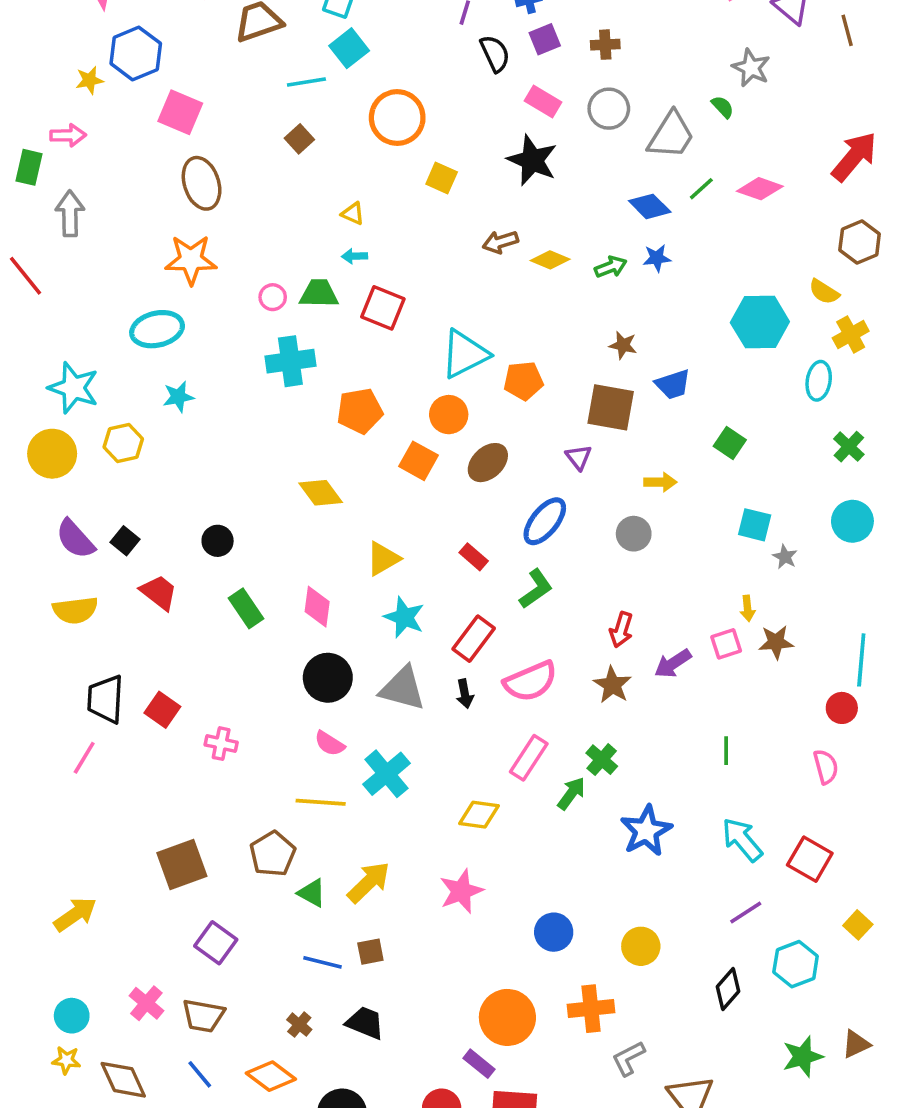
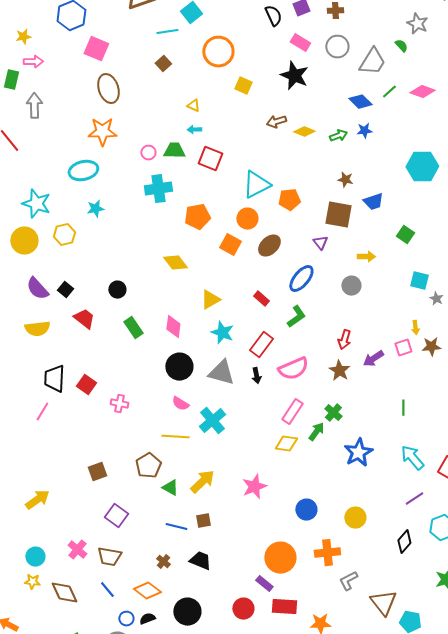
yellow star: (89, 80) -> (23, 37), moved
yellow diamond: (479, 815) -> (286, 444), moved
brown square: (182, 864) -> (97, 472), size x0.7

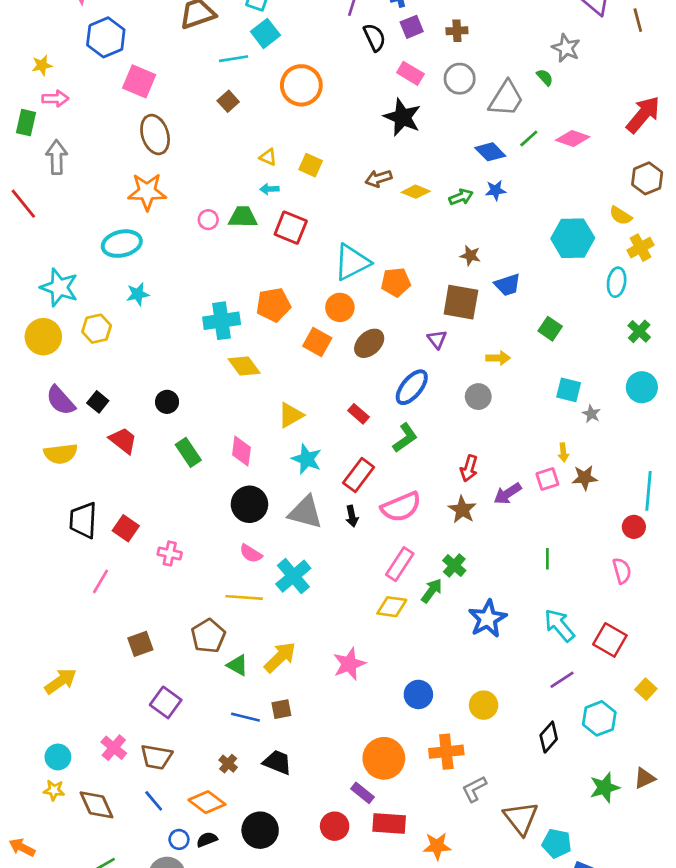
yellow square: (243, 86) -> (311, 165), moved
cyan cross: (158, 189) -> (222, 321), moved
pink line: (42, 412) -> (100, 581), moved

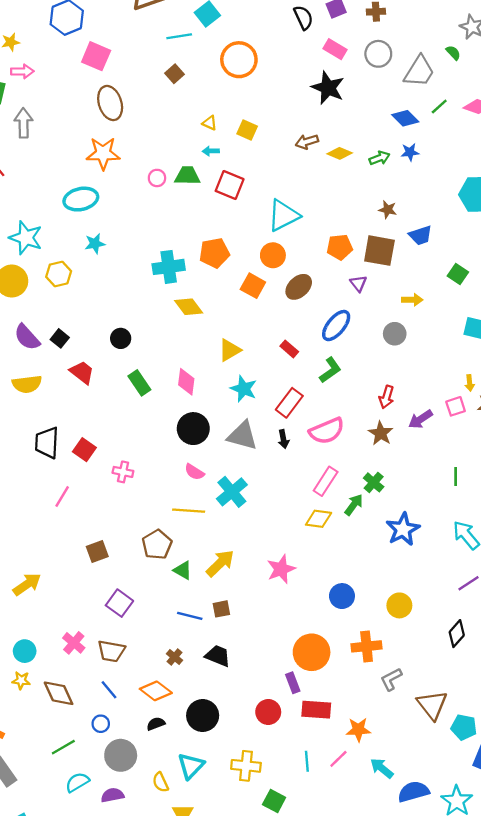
orange pentagon: (396, 282) -> (340, 247), moved
purple rectangle: (363, 793) -> (293, 683), turned 30
blue circle: (179, 839) -> (101, 724), moved

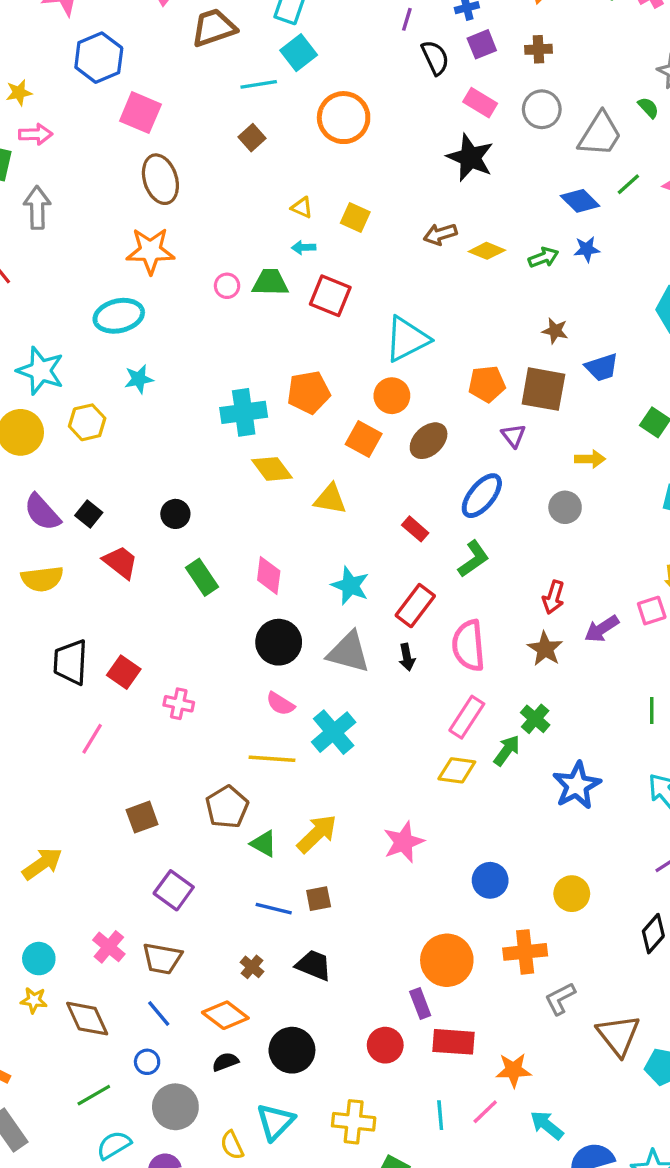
yellow triangle: (230, 350) -> (330, 499), moved, turned 40
pink semicircle: (327, 431) -> (468, 645), turned 108

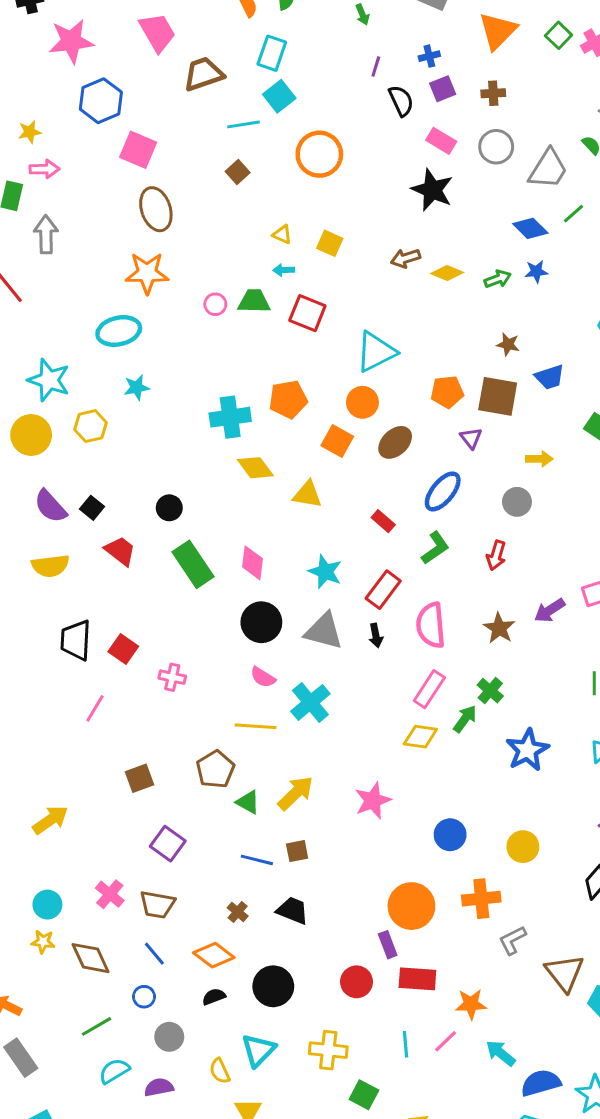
green rectangle: (202, 577) -> (193, 564), size x1.4
red arrow: (553, 597) -> (496, 555), moved
gray circle: (175, 1107) -> (169, 1037), size x0.7

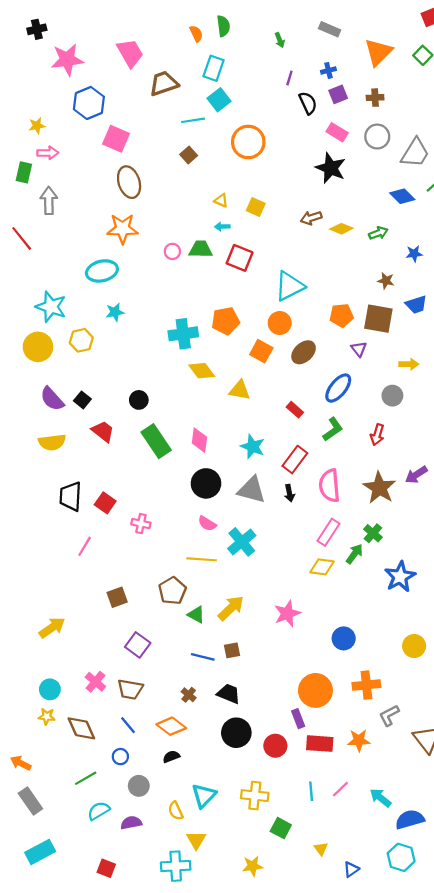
blue star: (536, 272) -> (414, 254), moved
brown star: (499, 628) -> (379, 488), size x1.4
yellow circle: (523, 847) -> (414, 646), moved
black circle: (273, 986) -> (236, 733), moved
orange star: (471, 1004) -> (359, 740), moved

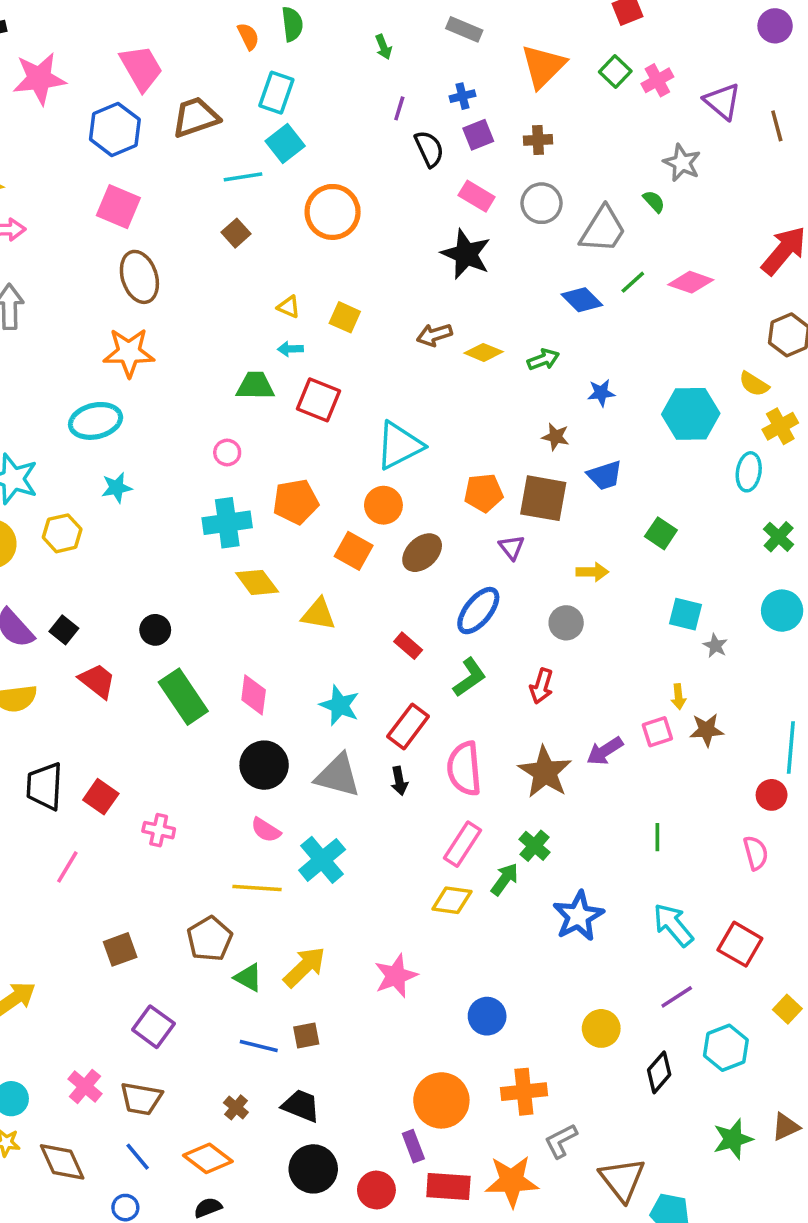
blue hexagon: (89, 103) -> (115, 129), moved
pink circle: (172, 251) -> (227, 453), moved
orange star: (359, 740) -> (512, 1181), size x1.4

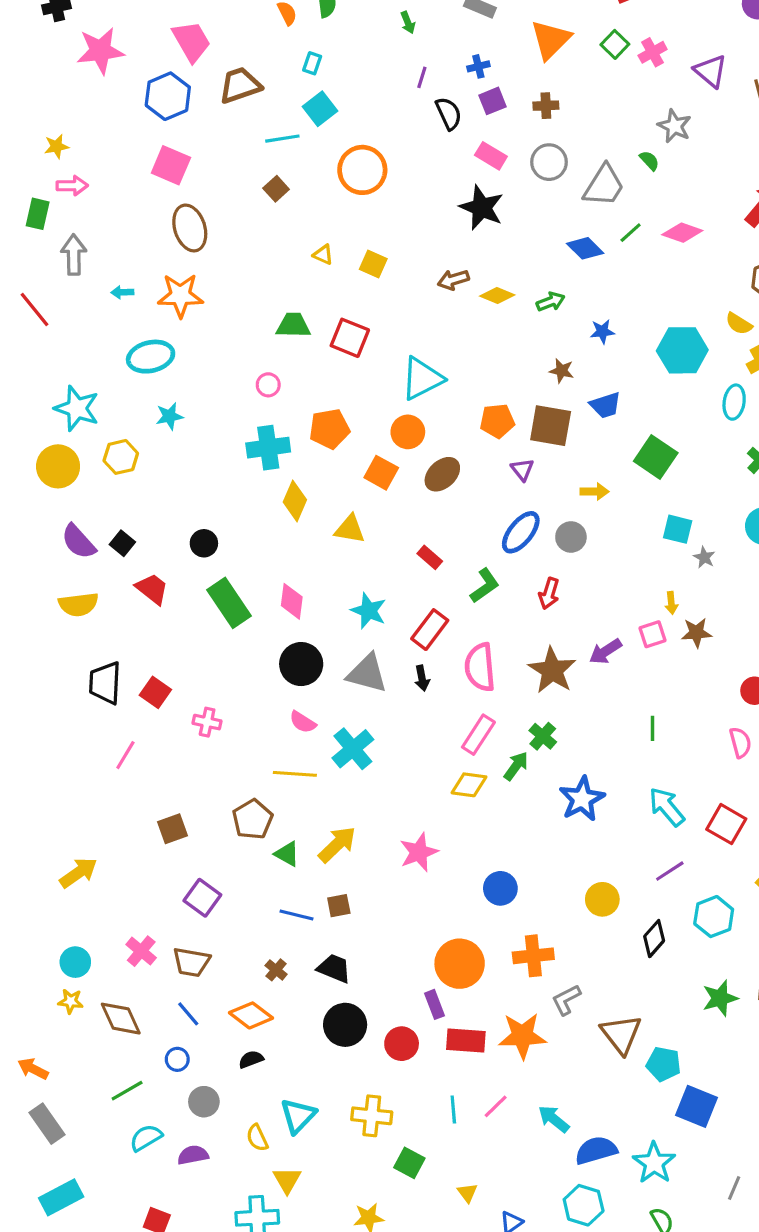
cyan rectangle: (276, 93) -> (312, 63), size x0.6
cyan arrow: (290, 349) -> (122, 292), moved
green square: (661, 533) -> (656, 457), size x1.5
yellow diamond: (257, 582) -> (295, 501), turned 60
blue ellipse: (478, 611) -> (521, 532), moved

